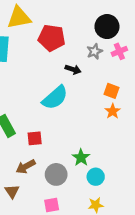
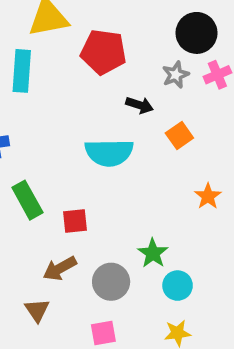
orange square: (111, 91) -> (179, 135), moved, turned 35
cyan semicircle: (55, 98) -> (109, 153), turned 40
orange star: (113, 111) -> (208, 196), moved

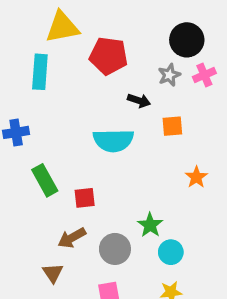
orange square: (179, 135) -> (172, 126), turned 30

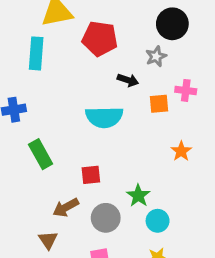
pink cross: (204, 75) -> (186, 90), moved, turned 30
red square: (85, 198) -> (91, 175), moved

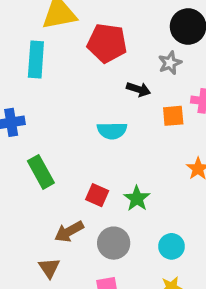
cyan semicircle: (104, 117) -> (112, 131), size x0.7
red square: (91, 175) -> (97, 195), turned 30
green star: (138, 196) -> (137, 198), moved

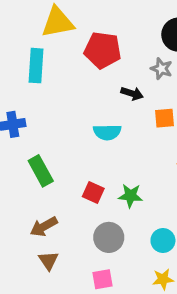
gray star: (170, 63) -> (161, 69), turned -30
green star: (137, 198) -> (130, 196), turned -30
brown arrow: (69, 231) -> (44, 227), moved

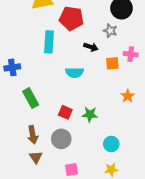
cyan rectangle: (36, 66) -> (49, 42), moved
brown arrow: (44, 227) -> (33, 135), turned -72
gray circle: (109, 237) -> (61, 139), moved

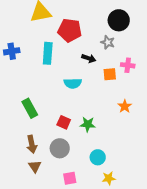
blue cross: (12, 67) -> (12, 51), moved
cyan circle: (111, 144) -> (98, 157), moved

